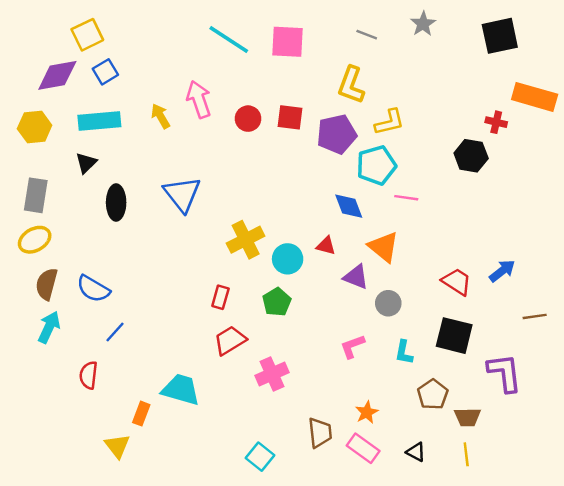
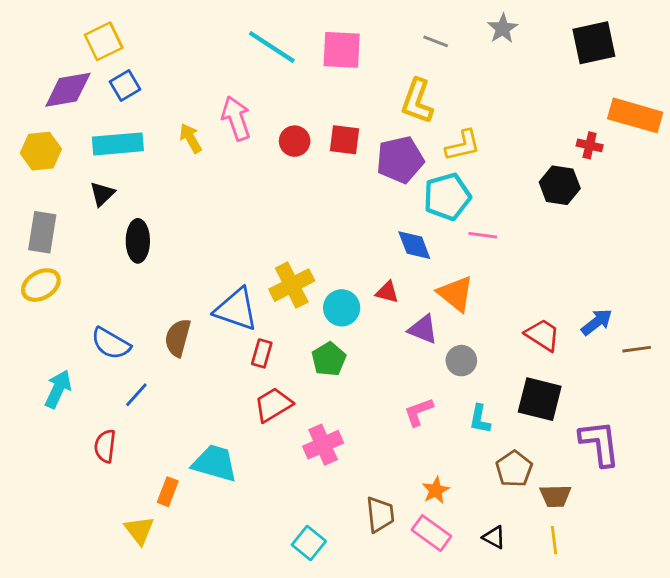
blue triangle: (182, 194) -> (236, 309), moved, turned -33
brown semicircle: (47, 284) -> (178, 338), moved
brown line: (535, 316) -> (637, 349), moved

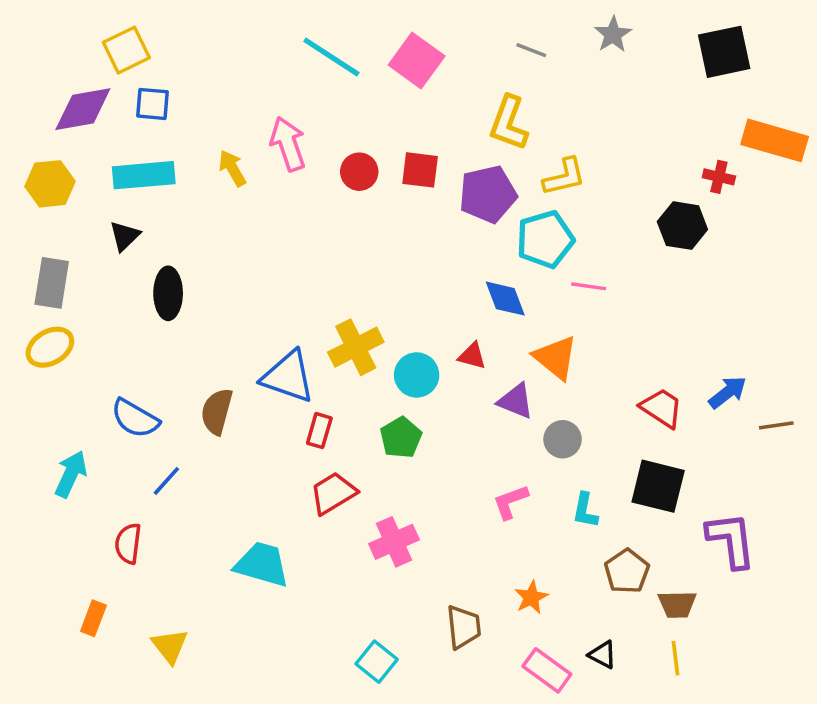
pink square: (342, 50) -> (417, 60), turned 33
blue square: (125, 86) -> (152, 104), turned 36
orange rectangle: (168, 492) -> (93, 618), moved
pink rectangle: (431, 533) -> (547, 670), moved

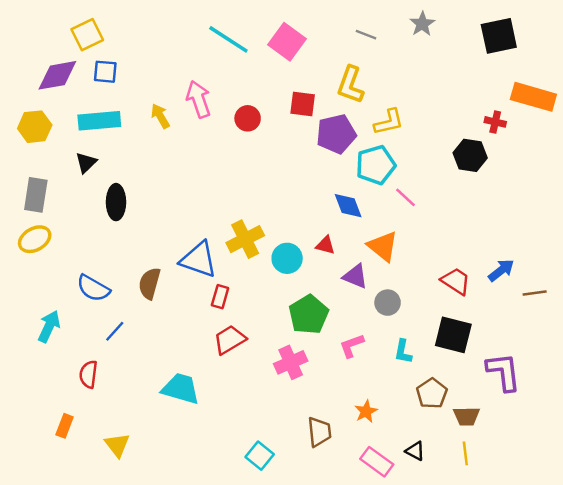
red square: (420, 170) -> (303, 104), moved
pink line: (589, 286) -> (405, 197), turned 35
green pentagon: (401, 438) -> (309, 315), moved, size x1.4
pink cross: (394, 542) -> (291, 362), moved

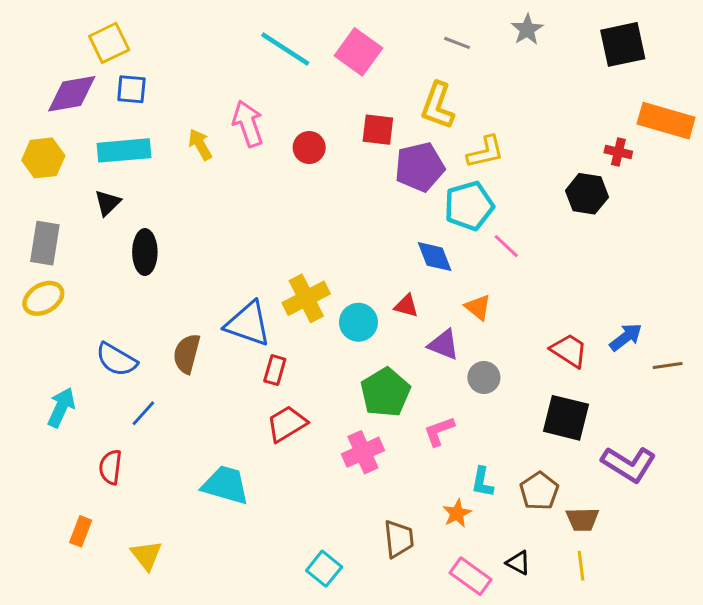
orange triangle: (383, 246) -> (478, 307), size x0.7
cyan L-shape: (403, 352) -> (482, 482), moved
purple L-shape: (504, 372) -> (629, 464), turned 129

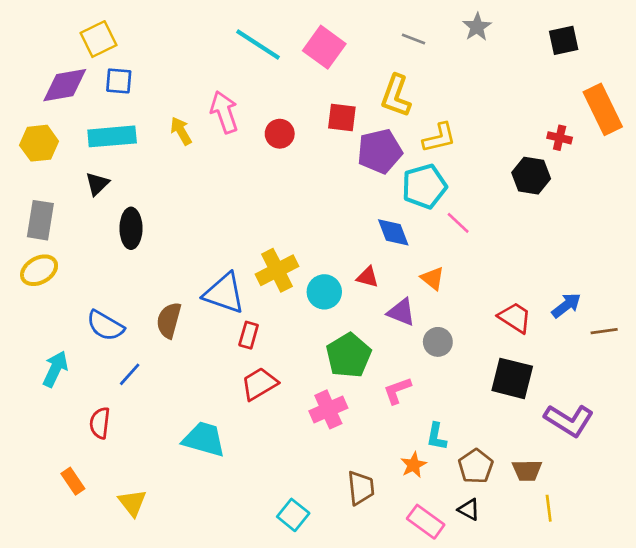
black square: (623, 44) -> (564, 40), size x0.7
orange rectangle: (666, 121) -> (603, 109), turned 48
brown pentagon: (539, 491) -> (476, 466), moved
orange rectangle: (81, 531) -> (73, 481), turned -55
yellow line: (581, 566) -> (549, 508), moved

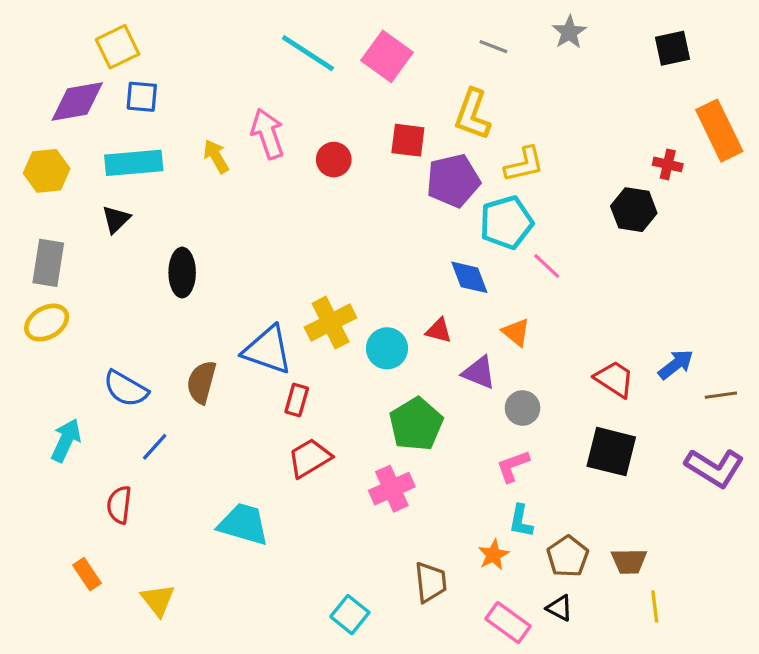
black ellipse: (131, 228) -> (182, 273), moved
pink L-shape: (397, 391) -> (513, 466), moved
purple L-shape: (569, 420) -> (714, 468), moved

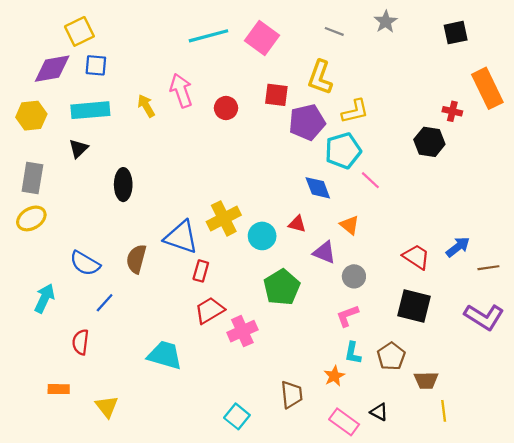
cyan line: (308, 53) -> (208, 36), turned -48
pink cross: (392, 489) -> (242, 331), moved
brown pentagon: (568, 556) -> (391, 356), moved
orange rectangle: (87, 574) -> (59, 389), turned -55

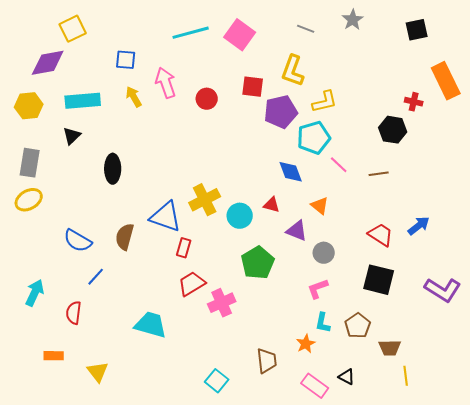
blue square: (96, 65) -> (126, 60), moved
brown line: (488, 268) -> (379, 174), moved
cyan arrow: (44, 298) -> (35, 293), moved

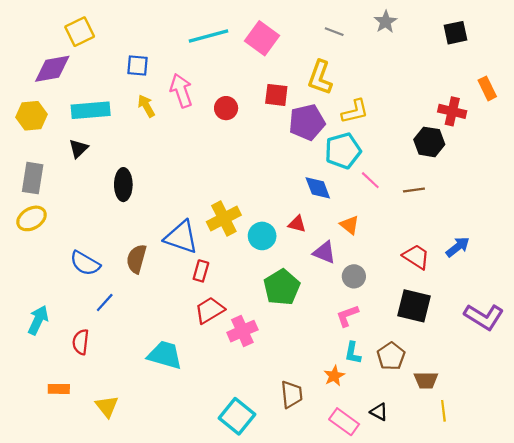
orange rectangle: (446, 81) -> (487, 88), size x0.6
red cross: (414, 102) -> (452, 111), size x1.4
cyan square: (217, 381) -> (237, 416), size x1.4

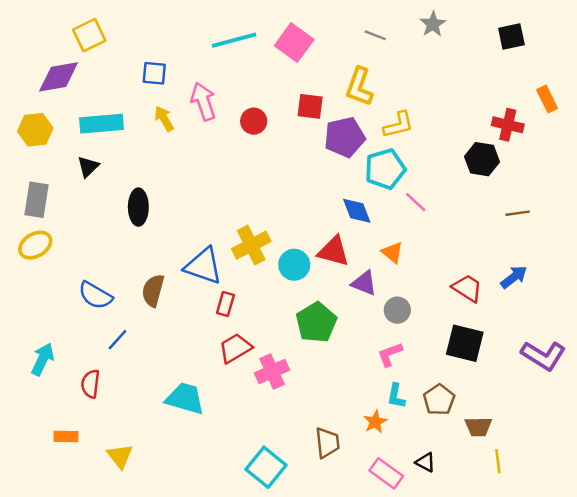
brown line: (414, 190) -> (518, 213), moved
red triangle: (297, 224) -> (333, 251), size x1.6

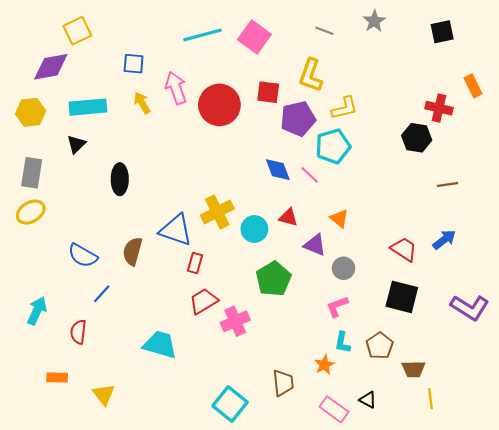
red circle: (254, 121) -> (219, 105), size x1.8
pink line: (416, 202) -> (310, 175), moved
blue diamond: (357, 211) -> (278, 170), moved
red triangle: (333, 251) -> (288, 217), size x0.7

